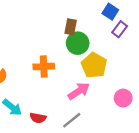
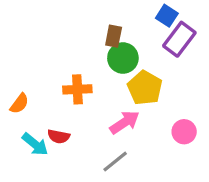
purple rectangle: (120, 29) -> (179, 39), size x1.5
red semicircle: (38, 118) -> (59, 136), moved

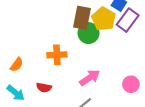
brown rectangle: (114, 36) -> (82, 18), size x1.5
yellow pentagon: (145, 88) -> (104, 19), moved
cyan arrow: (35, 144) -> (16, 93), moved

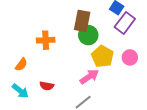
yellow pentagon: (104, 19) -> (102, 56), moved
orange cross: (57, 55) -> (46, 40), moved
pink circle: (131, 84) -> (130, 57), moved

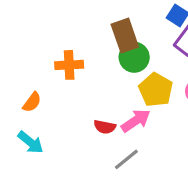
brown rectangle: (82, 21) -> (125, 36), turned -30
red semicircle: (47, 86) -> (105, 127), moved

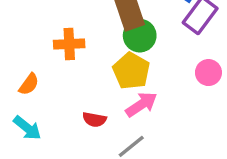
yellow pentagon: (156, 90) -> (131, 71), moved
red semicircle: (105, 127) -> (94, 120), moved

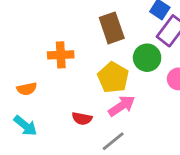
green circle: (140, 36) -> (147, 58), moved
orange semicircle: (29, 84) -> (27, 89), turned 42

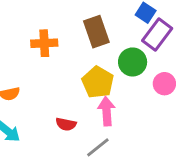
orange cross: (61, 55) -> (44, 43), moved
pink arrow: (122, 106) -> (107, 111), turned -60

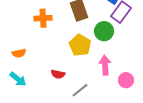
pink circle: (164, 84) -> (126, 80), moved
pink arrow: (107, 111) -> (105, 65), moved

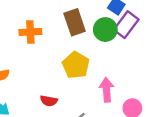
green circle: (104, 31) -> (105, 30), moved

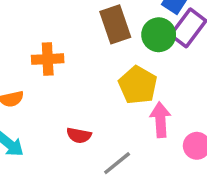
orange cross: (30, 32) -> (48, 59), moved
yellow pentagon: (76, 65) -> (138, 85), moved

